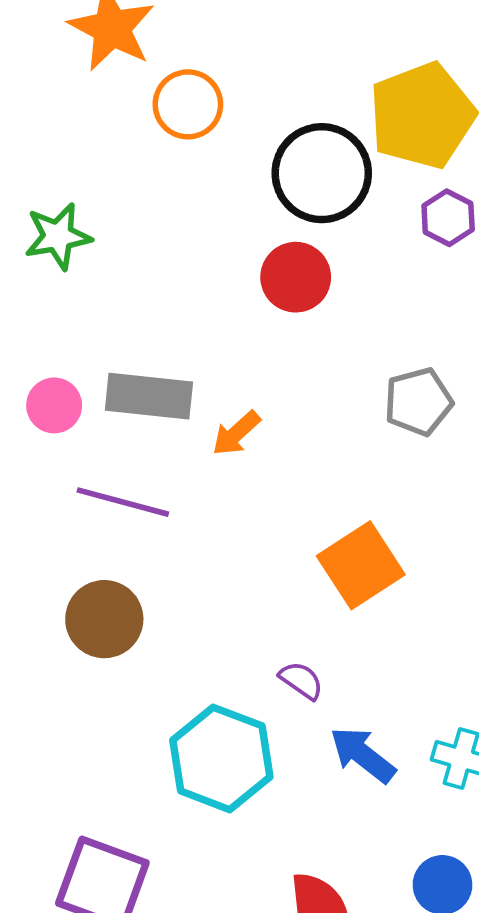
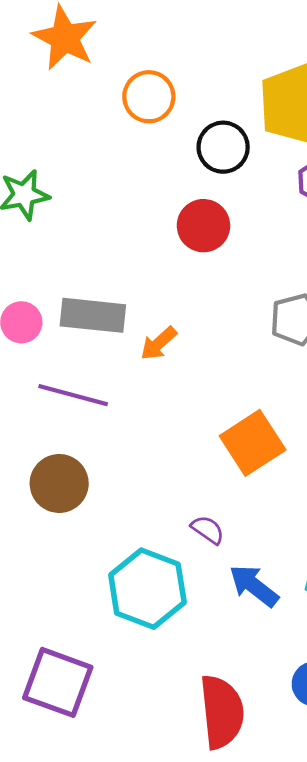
orange circle: (188, 104) -> (149, 97), moved
black circle: (322, 173) -> (223, 147), size x0.7

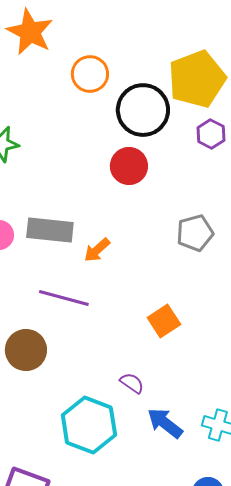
black circle: (223, 147) -> (143, 110), size x1.4
purple line: (73, 395) -> (64, 298), moved
orange square: (253, 443) -> (164, 321), size x0.7

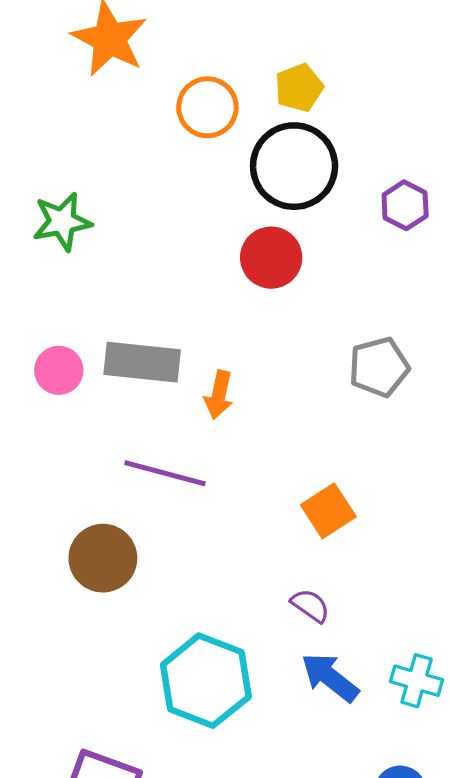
yellow pentagon: (197, 79) -> (299, 88), moved, size x0.5
orange arrow: (97, 250) -> (219, 395), turned -36
purple semicircle: (132, 383) -> (310, 606), moved

